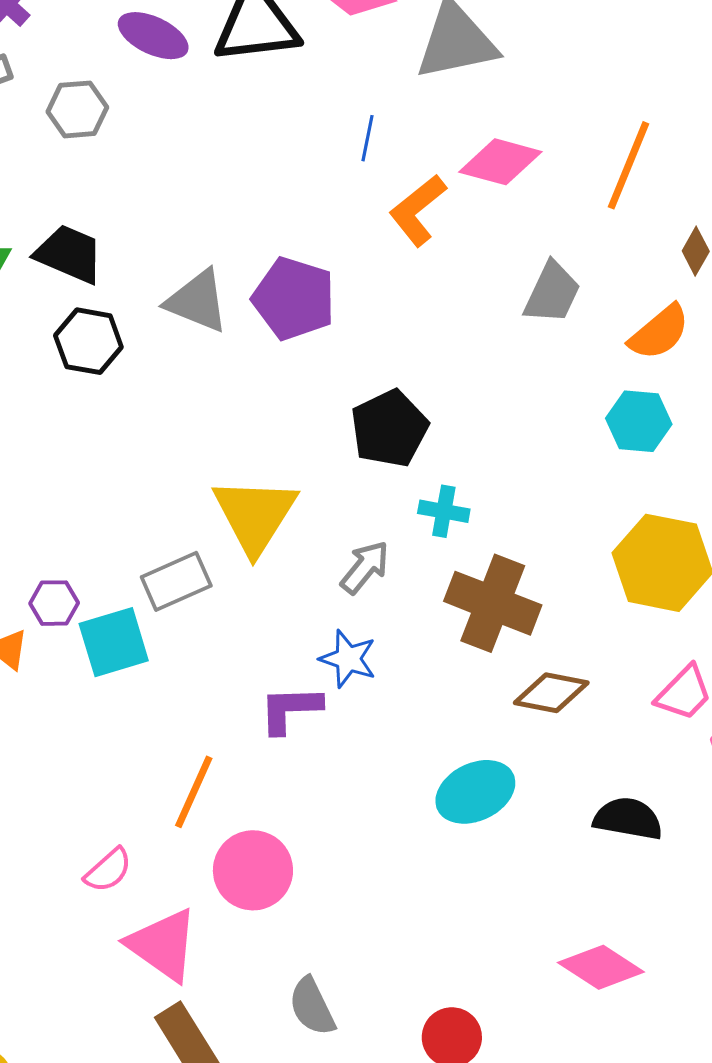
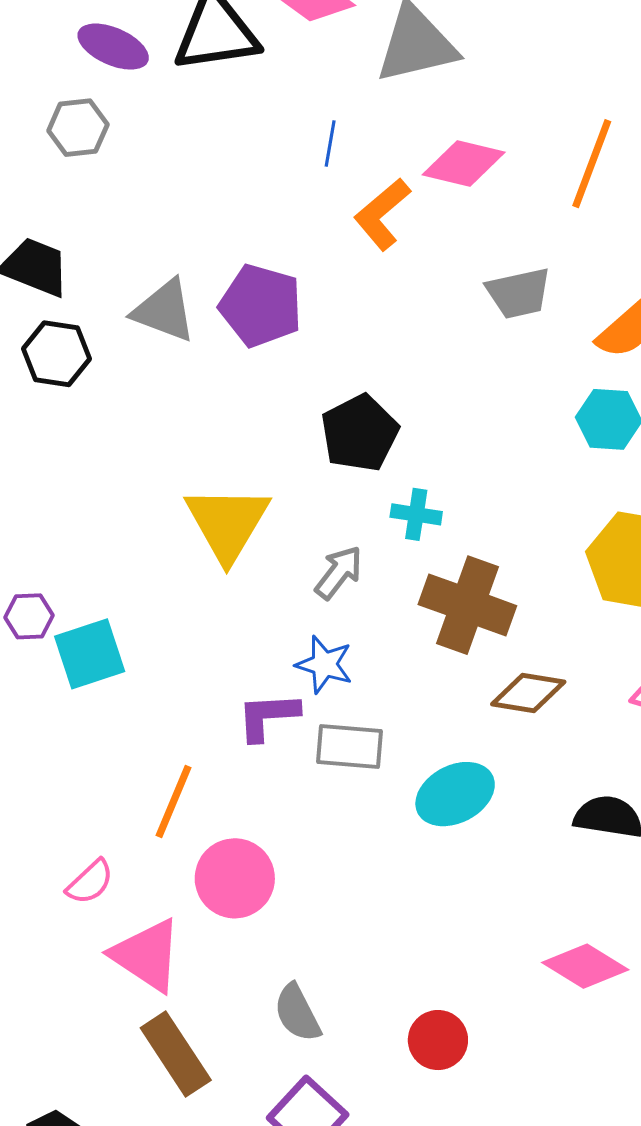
gray hexagon: (77, 109) -> (78, 128), moved
gray trapezoid: (552, 293) -> (519, 293), turned 54
gray rectangle: (176, 581) -> (349, 747), moved, turned 30

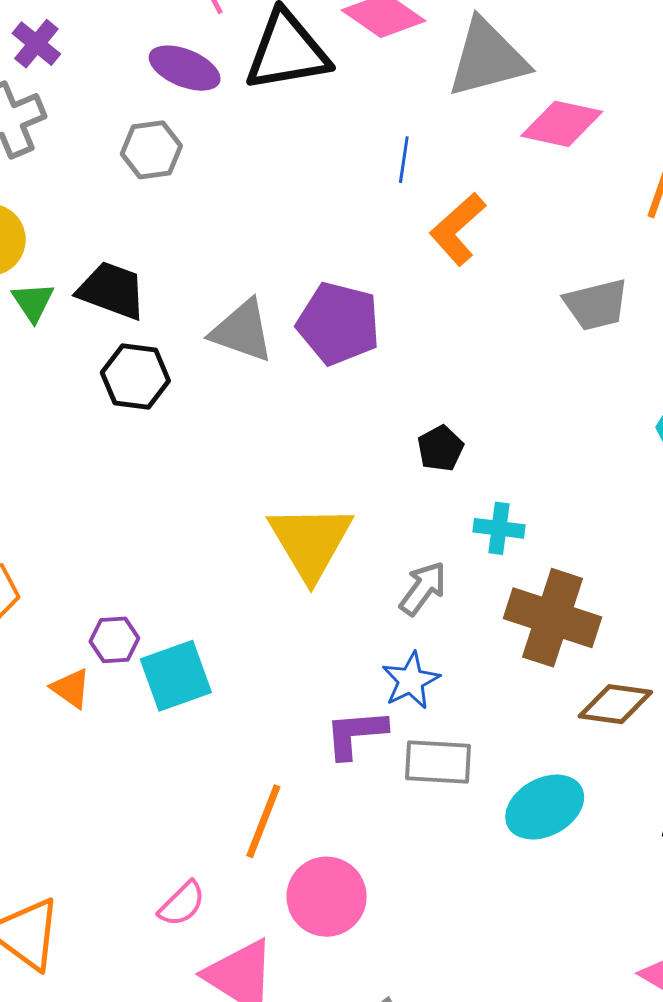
pink diamond: (464, 164) -> (562, 124), moved
black pentagon: (360, 433) -> (440, 448), size x0.6
blue star: (324, 664) -> (411, 681), turned 30

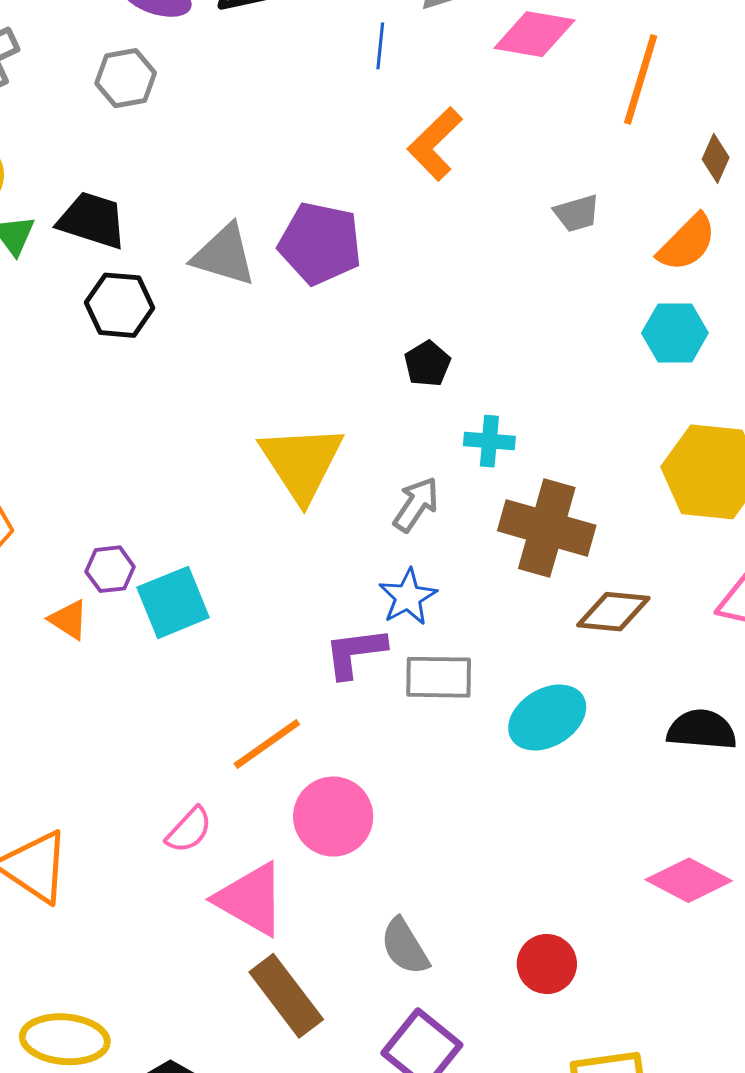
blue line: (404, 160) -> (380, 46), moved
gray trapezoid: (596, 305) -> (577, 213), size x0.7
orange line: (263, 821) -> (267, 744), turned 36

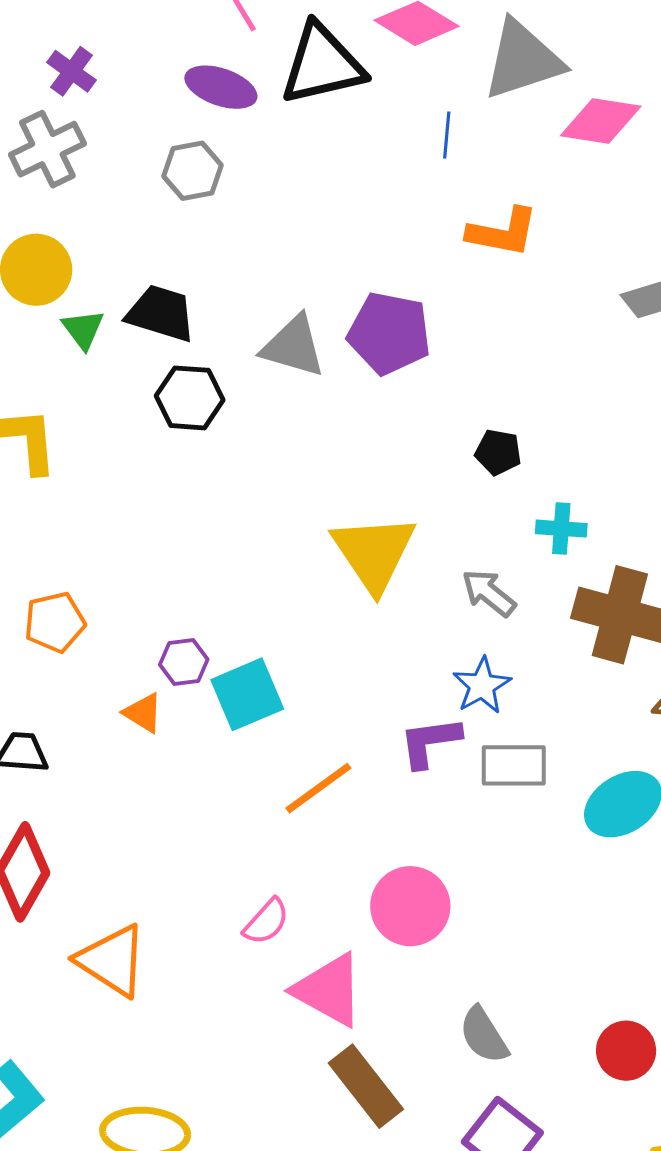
orange L-shape: (435, 144) -> (503, 232), turned -124
black pentagon: (427, 364) -> (498, 452), turned -30
gray arrow: (416, 504) -> (489, 593), turned -84
orange line: (267, 744) -> (318, 788), moved

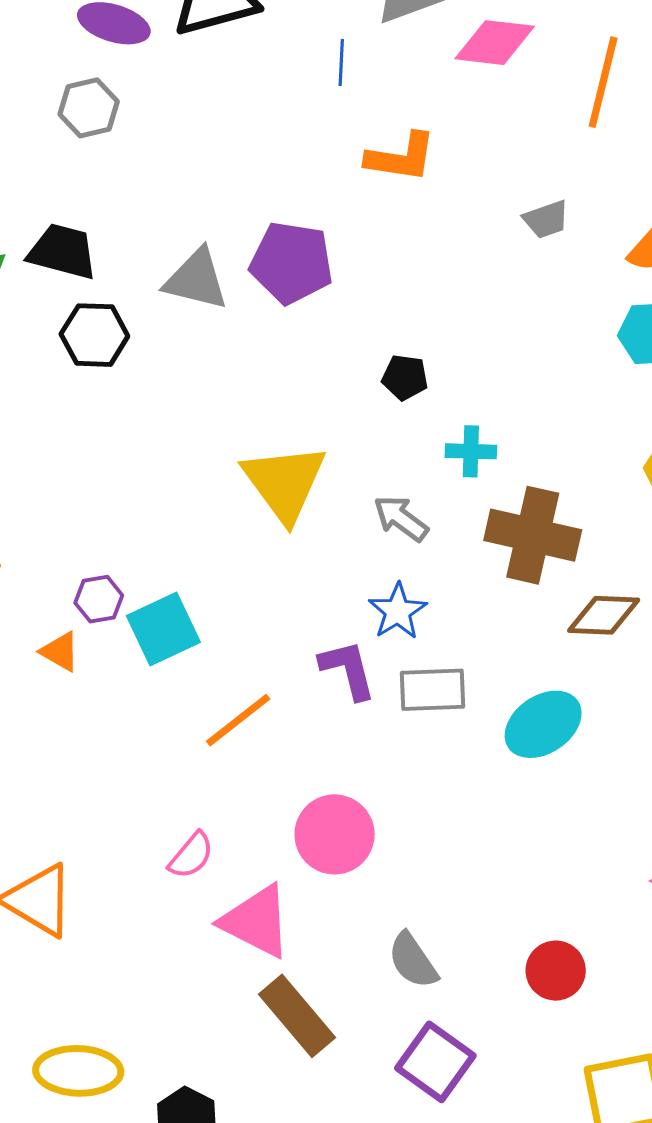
purple L-shape: (430, 742) -> (348, 670), turned 86

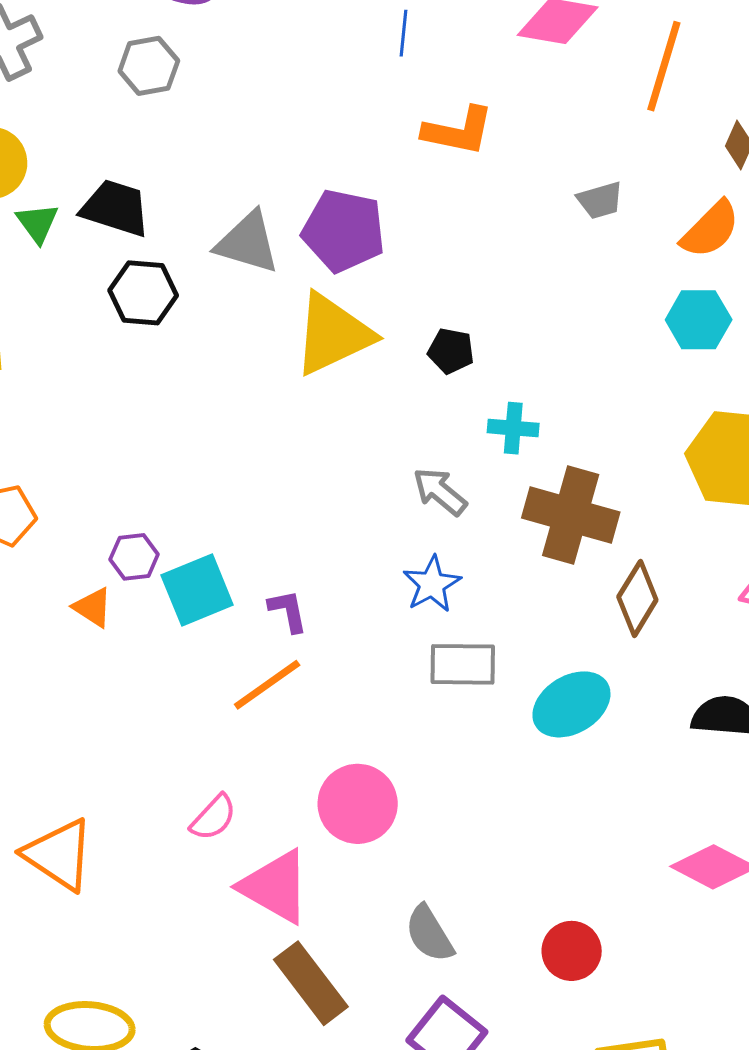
yellow triangle: (284, 483) -> (333, 334), moved, turned 38
brown diamond: (604, 615) -> (637, 598), turned -64
purple L-shape: (348, 670) -> (288, 611), moved, size x0.7

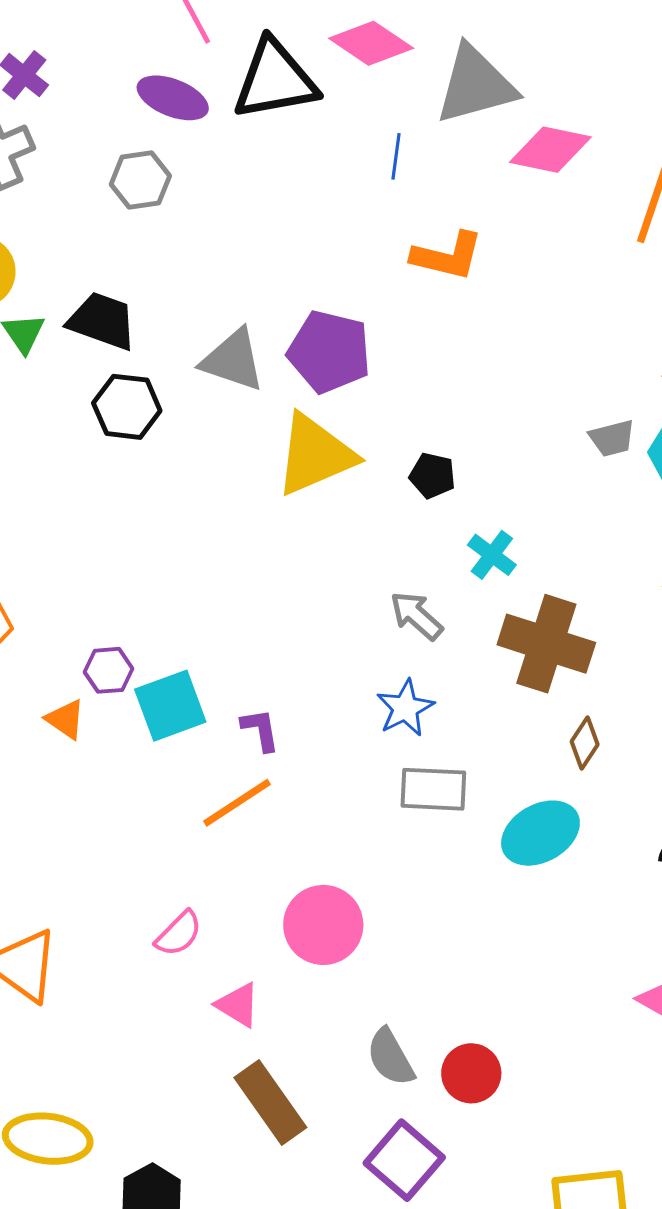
gray trapezoid: (600, 200) -> (612, 438), moved
cyan cross: (513, 428) -> (492, 555), turned 30
brown diamond: (637, 598) -> (585, 743), moved, size x0.7
pink triangle: (275, 887) -> (238, 1005), size x0.6
red circle: (572, 951) -> (471, 1073), moved

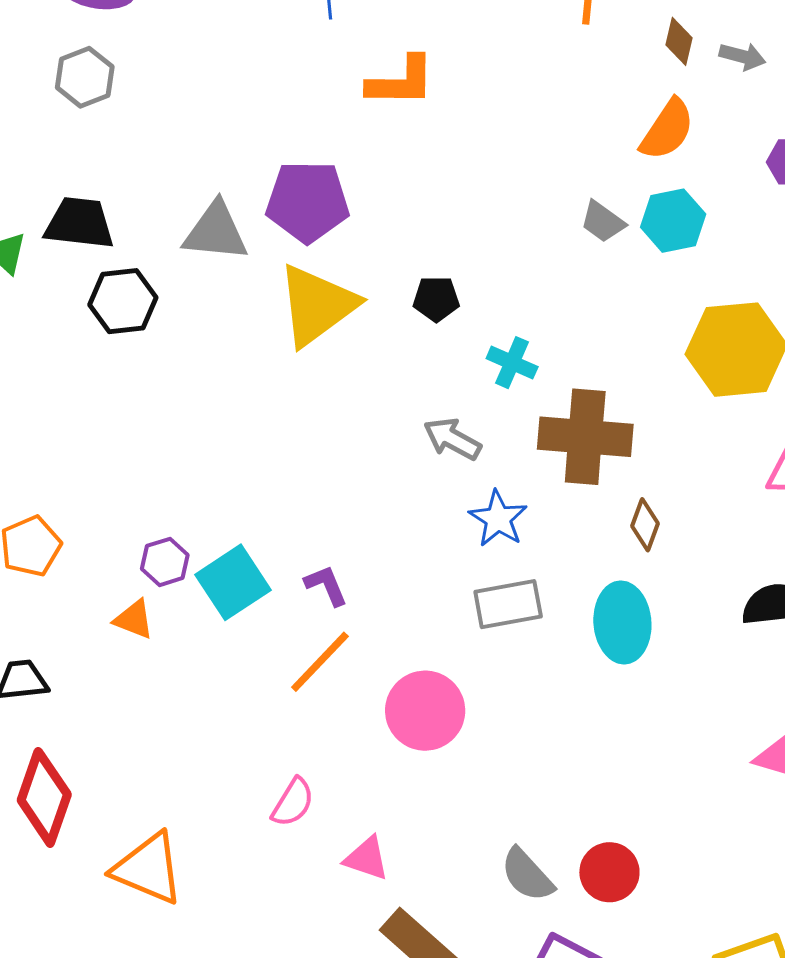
gray trapezoid: (612, 438) -> (603, 222), turned 63
blue star: (405, 708) -> (498, 519), moved
cyan ellipse: (540, 833) -> (622, 622), turned -52
pink circle: (323, 925) -> (425, 711), moved

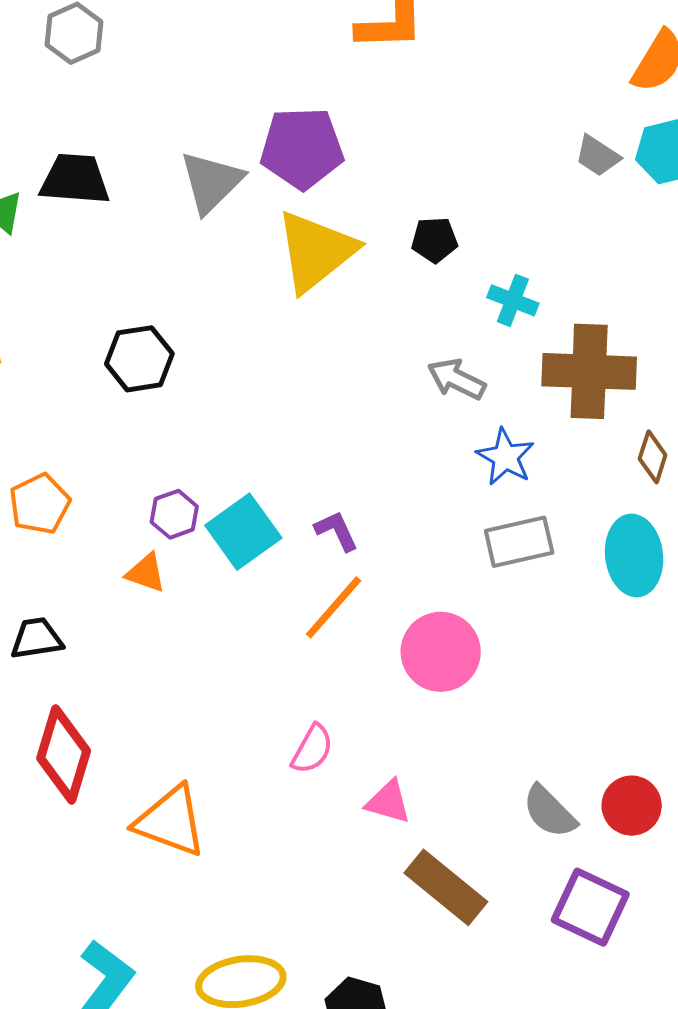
gray triangle: (216, 232) -> (211, 182), turned -48
black hexagon: (123, 301) -> (139, 359), moved

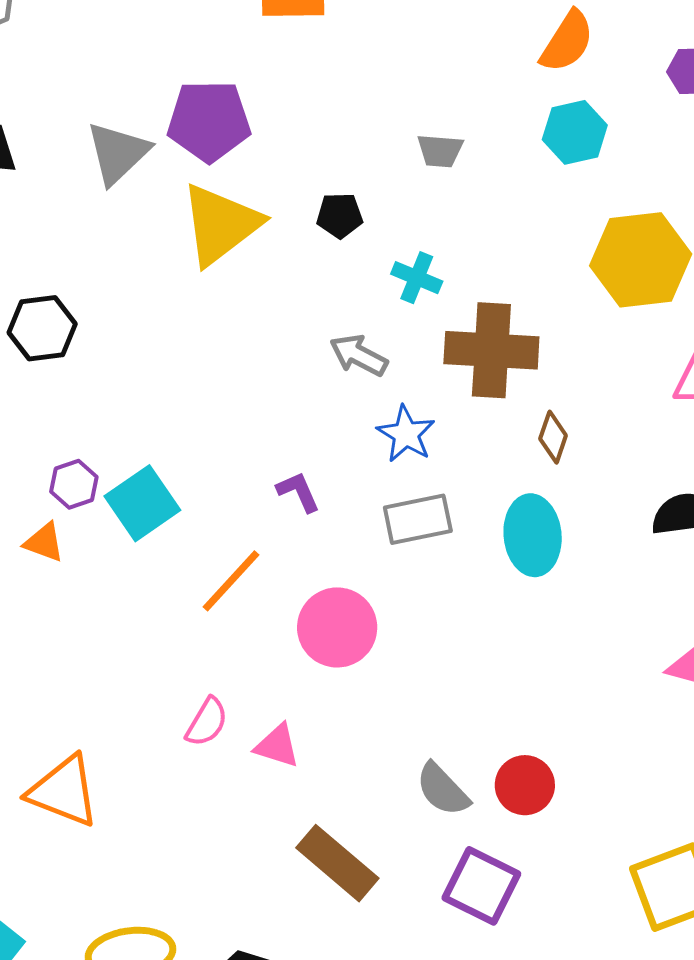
gray trapezoid: (598, 156) -> (440, 151), moved, turned -30
purple L-shape: (337, 531) -> (298, 492), moved
pink triangle: (388, 802) -> (277, 746), moved

